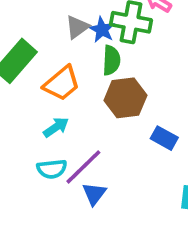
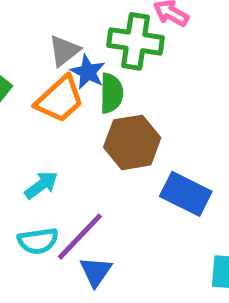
blue star: (102, 30) -> (88, 72), moved
orange trapezoid: (62, 83) -> (60, 99), moved
blue rectangle: (164, 138) -> (186, 194), size x1.4

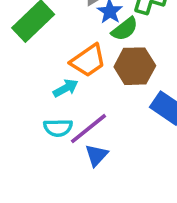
green semicircle: (111, 93) -> (125, 29), turned 44
orange trapezoid: (60, 99) -> (88, 61), moved

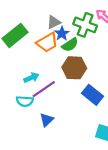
orange trapezoid: (88, 61) -> (47, 43), moved
purple line: (88, 129) -> (44, 89), moved

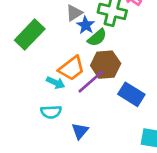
orange trapezoid: (47, 43) -> (72, 68), moved
cyan arrow: (31, 78) -> (56, 83), turned 56
purple line: (44, 89) -> (91, 81), moved

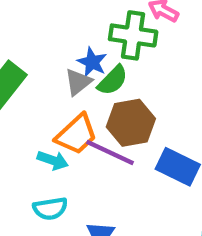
gray triangle: (74, 13) -> (78, 82), moved
purple line: (91, 81) -> (110, 152), turned 72

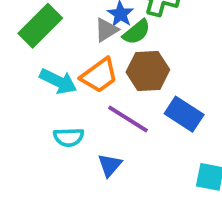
purple line: (110, 152) -> (128, 119), moved
cyan arrow: (53, 160) -> (58, 81), moved, size x1.4

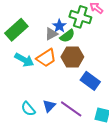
purple line: (128, 119) -> (71, 109), moved
cyan semicircle: (69, 137) -> (28, 109), moved, turned 49

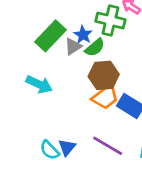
green rectangle: (16, 30) -> (50, 36), moved
orange trapezoid: (46, 58) -> (105, 97), moved
blue triangle: (49, 106) -> (67, 147), moved

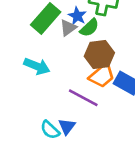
purple line: (108, 146) -> (83, 98), moved

